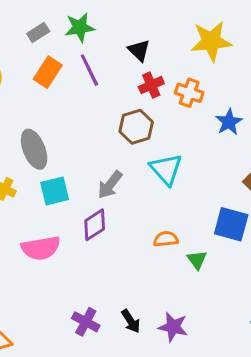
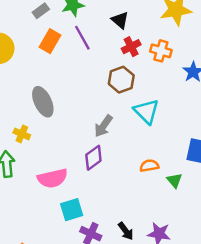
cyan square: (55, 191) -> (72, 210), moved

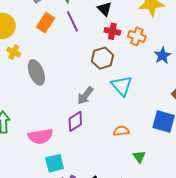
red cross: (131, 47) -> (112, 31), turned 35
yellow cross: (22, 134) -> (14, 52), moved
green triangle: (175, 180) -> (139, 157), moved

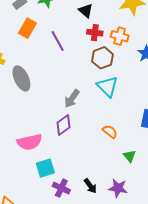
purple line: (72, 21) -> (58, 41), moved
brown hexagon: (102, 58) -> (102, 58), moved
orange semicircle: (121, 131) -> (110, 132), turned 49

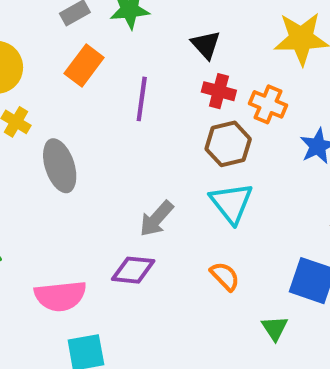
purple line: (58, 41) -> (142, 99), turned 30
purple diamond: (63, 125) -> (133, 270), turned 35
orange semicircle: (110, 132) -> (225, 276), moved
green triangle: (130, 156) -> (275, 328), moved

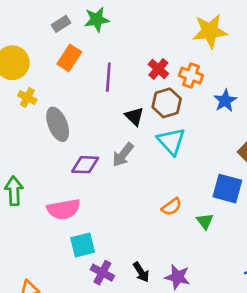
black triangle: (206, 45) -> (134, 116), moved
red cross: (219, 91) -> (158, 69), turned 30
purple diamond: (133, 270) -> (85, 165), moved
orange semicircle: (225, 276) -> (172, 207), moved, turned 102

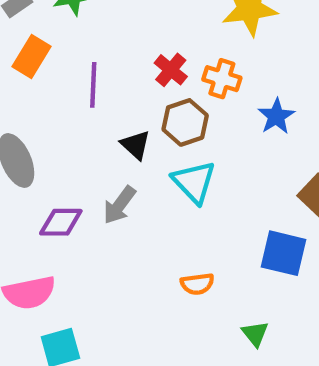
orange semicircle: (172, 207) -> (197, 284), turned 30
green triangle: (205, 221) -> (255, 334), moved

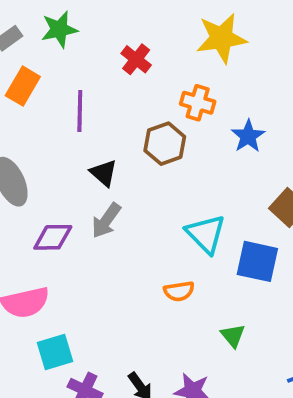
red cross: (171, 70) -> (136, 59), moved
black triangle: (135, 145) -> (104, 173), moved
cyan triangle: (194, 182) -> (206, 234), moved

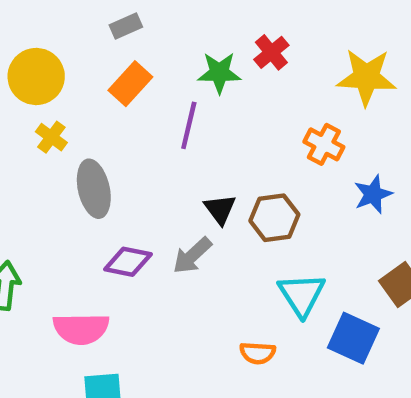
green star: (59, 29) -> (219, 73), moved
red cross: (136, 59) -> (271, 52), moved
brown hexagon: (165, 144) -> (274, 218), moved
black triangle: (104, 173) -> (220, 209), moved

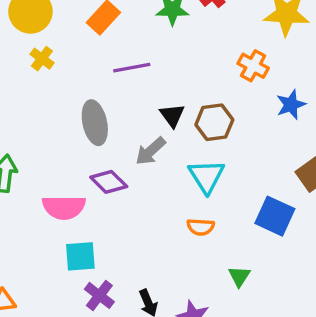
purple line: (189, 125) -> (132, 68), moved, turned 66
gray ellipse: (94, 189) -> (95, 123), moved
purple diamond: (128, 262) -> (109, 182), moved, turned 33
cyan triangle: (302, 295) -> (206, 176), moved

